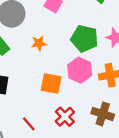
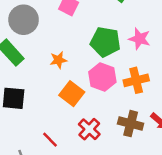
orange star: (39, 43) -> (58, 60), moved
orange square: (51, 84) -> (72, 94), turned 30

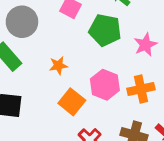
pink star: (139, 39) -> (145, 45), turned 30
green pentagon: (105, 42) -> (105, 30), moved

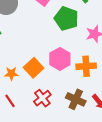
orange star: (58, 66) -> (11, 74), moved

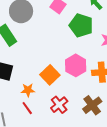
orange star: (11, 74) -> (28, 90), moved
brown cross: (76, 99) -> (92, 105), turned 30

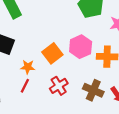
brown cross: (92, 105) -> (93, 90), turned -36
red line: (27, 108) -> (25, 86), turned 56

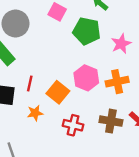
red line: (25, 86) -> (30, 83), moved
red cross: (59, 86) -> (73, 125), turned -30

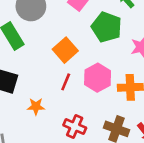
red line: (30, 83) -> (66, 82), moved
orange square: (58, 92) -> (65, 50), moved

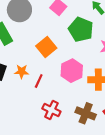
red line: (66, 82) -> (39, 81), moved
orange star: (36, 106) -> (22, 71), moved

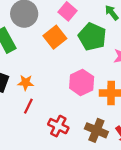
orange square: (46, 47) -> (55, 37), moved
red line: (39, 81) -> (28, 106), moved

